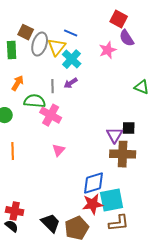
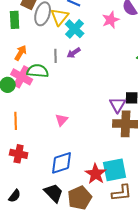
pink cross: (51, 115) -> (22, 77), moved
blue diamond: (94, 183) -> (62, 163), moved
red star: (93, 204) -> (96, 174), turned -30
red cross: (15, 211) -> (19, 154), moved
black semicircle: (12, 226) -> (15, 196), turned 88

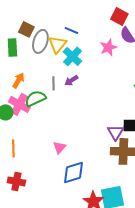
green semicircle: (38, 71) -> (35, 98), turned -30
blue diamond: (62, 163) -> (73, 172), moved

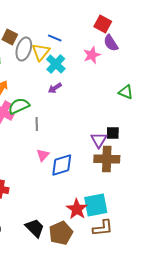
gray line: (53, 83) -> (37, 124), moved
blue diamond: (73, 172) -> (62, 165), moved

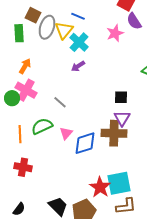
green semicircle: (19, 106) -> (42, 126), moved
gray line: (37, 124) -> (60, 102), turned -48
black square: (113, 133) -> (121, 97), moved
brown cross: (107, 159) -> (114, 133), moved

